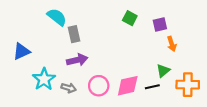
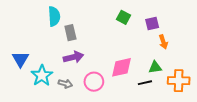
cyan semicircle: (57, 17) -> (54, 16), turned 48
blue triangle: (21, 51) -> (20, 59), moved, turned -36
green triangle: (163, 71) -> (155, 67), turned 32
pink diamond: (128, 86) -> (121, 67), moved

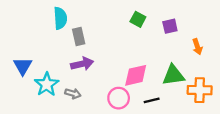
orange arrow: (163, 42) -> (197, 47), moved
green triangle: (155, 67) -> (173, 75), size x1.5
pink circle: (94, 82) -> (119, 98), moved
black line: (145, 83) -> (152, 100), moved

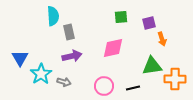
green square: (138, 19) -> (121, 17), turned -32
orange arrow: (197, 47) -> (162, 39), moved
pink diamond: (136, 75) -> (113, 48), moved

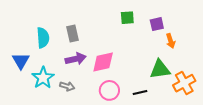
cyan semicircle: (53, 16) -> (43, 38), moved
pink diamond: (113, 48) -> (103, 62), moved
orange cross: (175, 79) -> (184, 83), turned -30

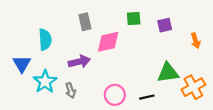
gray rectangle: (73, 34) -> (85, 22), moved
orange arrow: (171, 41) -> (196, 41), moved
pink diamond: (103, 62) -> (108, 42), moved
gray arrow: (67, 86) -> (71, 90), turned 56

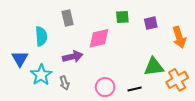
gray rectangle: (85, 22) -> (68, 18), moved
orange arrow: (196, 41) -> (179, 37), size x1.5

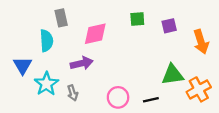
gray rectangle: (68, 18) -> (61, 18), moved
pink diamond: (99, 38) -> (95, 34), moved

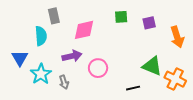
green triangle: (173, 75) -> (152, 66), turned 30
orange cross: (199, 89) -> (175, 79), turned -35
pink circle: (118, 97) -> (98, 68), moved

